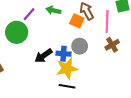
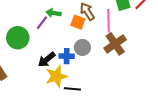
purple line: (29, 14) -> (42, 23), moved
brown cross: (112, 45) -> (115, 44), size x1.5
yellow star: (67, 68) -> (56, 76), moved

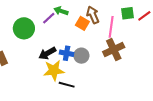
gray circle: (82, 47) -> (81, 56), moved

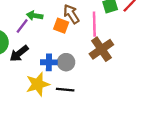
black arrow: (47, 53) -> (19, 54), moved
black line: (67, 85) -> (65, 90), moved

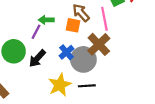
brown cross: (101, 49) -> (99, 44), moved
blue cross: (49, 62) -> (66, 52), moved, turned -32
gray circle: (66, 62) -> (83, 59), size x1.5

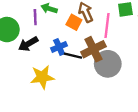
purple line: (36, 32) -> (35, 17), turned -48
gray circle: (83, 59) -> (108, 64), moved
black line: (87, 86) -> (73, 56), moved

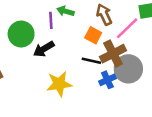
orange square: (74, 22) -> (93, 35), moved
pink line: (107, 26) -> (127, 28), turned 40
blue cross: (59, 47) -> (107, 80), moved

